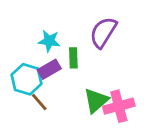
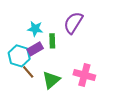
green triangle: (96, 101) -> (51, 80), moved
pink cross: (119, 106) -> (84, 75), turned 30

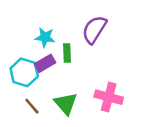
brown line: (28, 72) -> (32, 106), moved
green triangle: (51, 80) -> (66, 104), turned -30

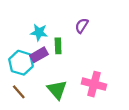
purple semicircle: (94, 30) -> (82, 26), size x0.6
brown line: (32, 106) -> (19, 92), moved

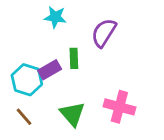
purple semicircle: (82, 26) -> (104, 33), size x1.5
cyan star: (39, 32) -> (55, 17), moved

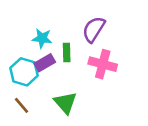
cyan star: (55, 17) -> (42, 38), moved
pink cross: (119, 107) -> (103, 64), moved

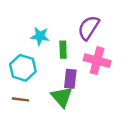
purple rectangle: (45, 63) -> (70, 79), moved, turned -54
brown line: (21, 105) -> (20, 99), turned -42

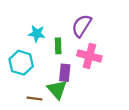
brown line: (20, 99) -> (35, 98), moved

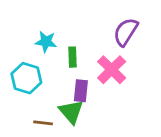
purple semicircle: (82, 26) -> (126, 32), moved
pink cross: (89, 56) -> (112, 70), turned 30

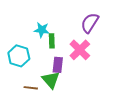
cyan star: (46, 42) -> (42, 30), moved

